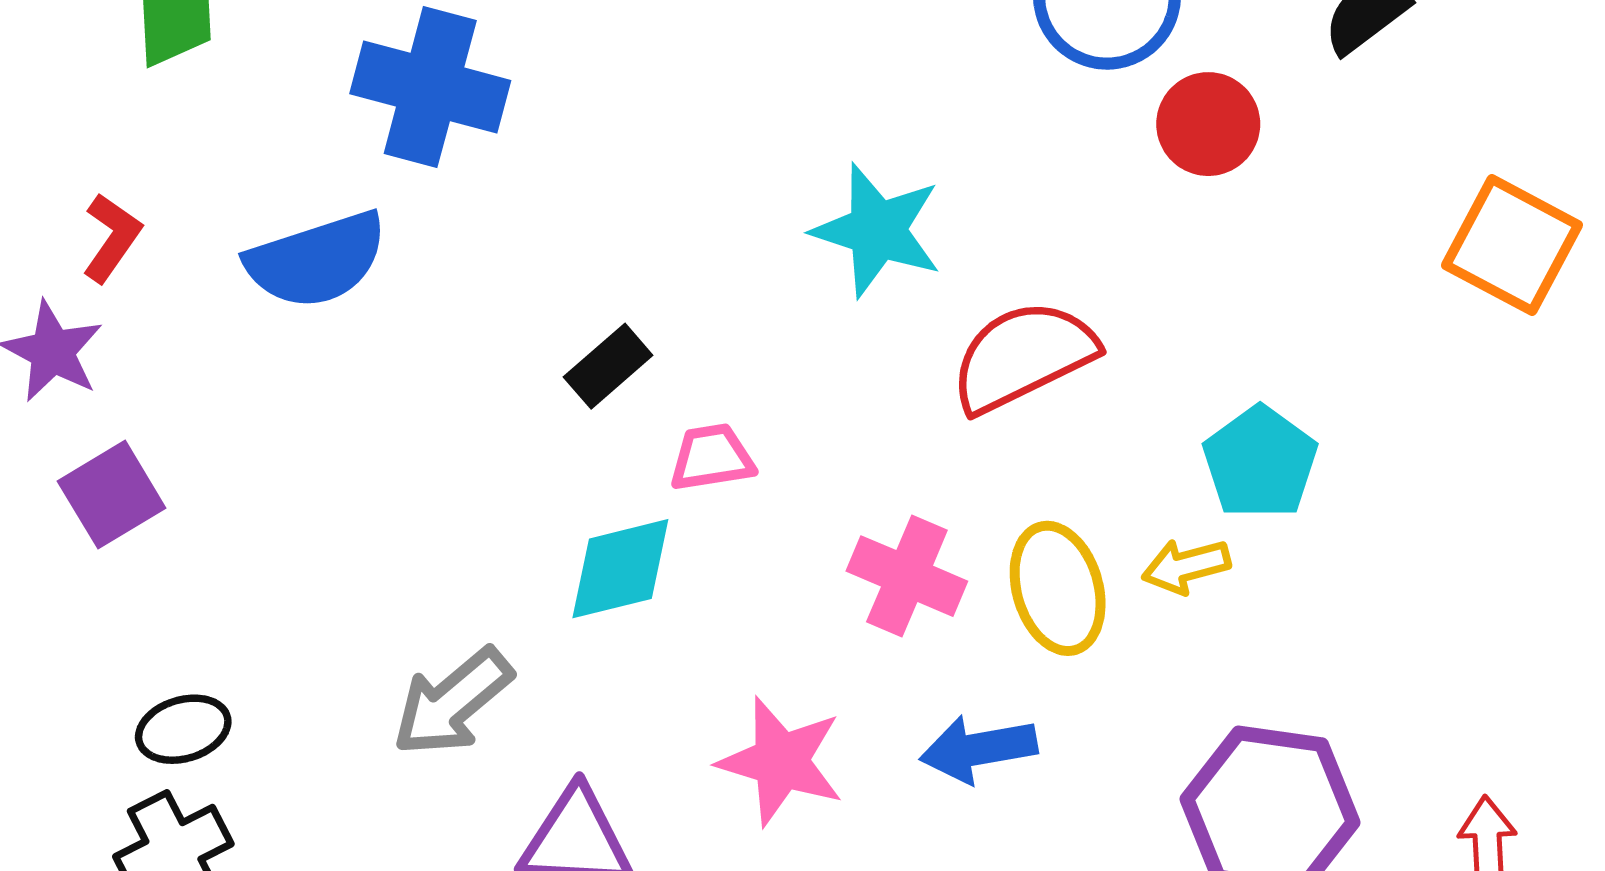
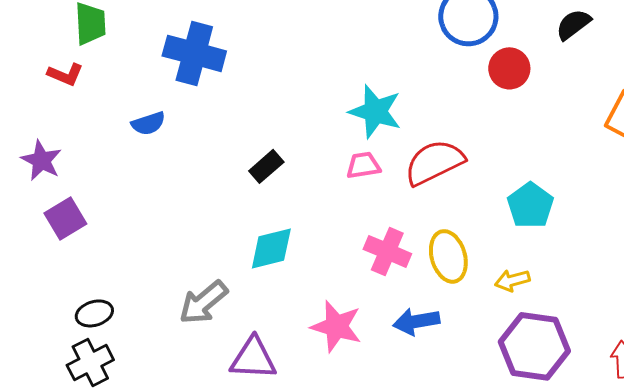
red L-shape: (112, 238) -> (65, 74), moved, turned 78
blue semicircle: (317, 260) -> (148, 123), size x0.6
pink trapezoid: (712, 458) -> (363, 165), moved
yellow arrow: (1186, 566) -> (512, 280), moved

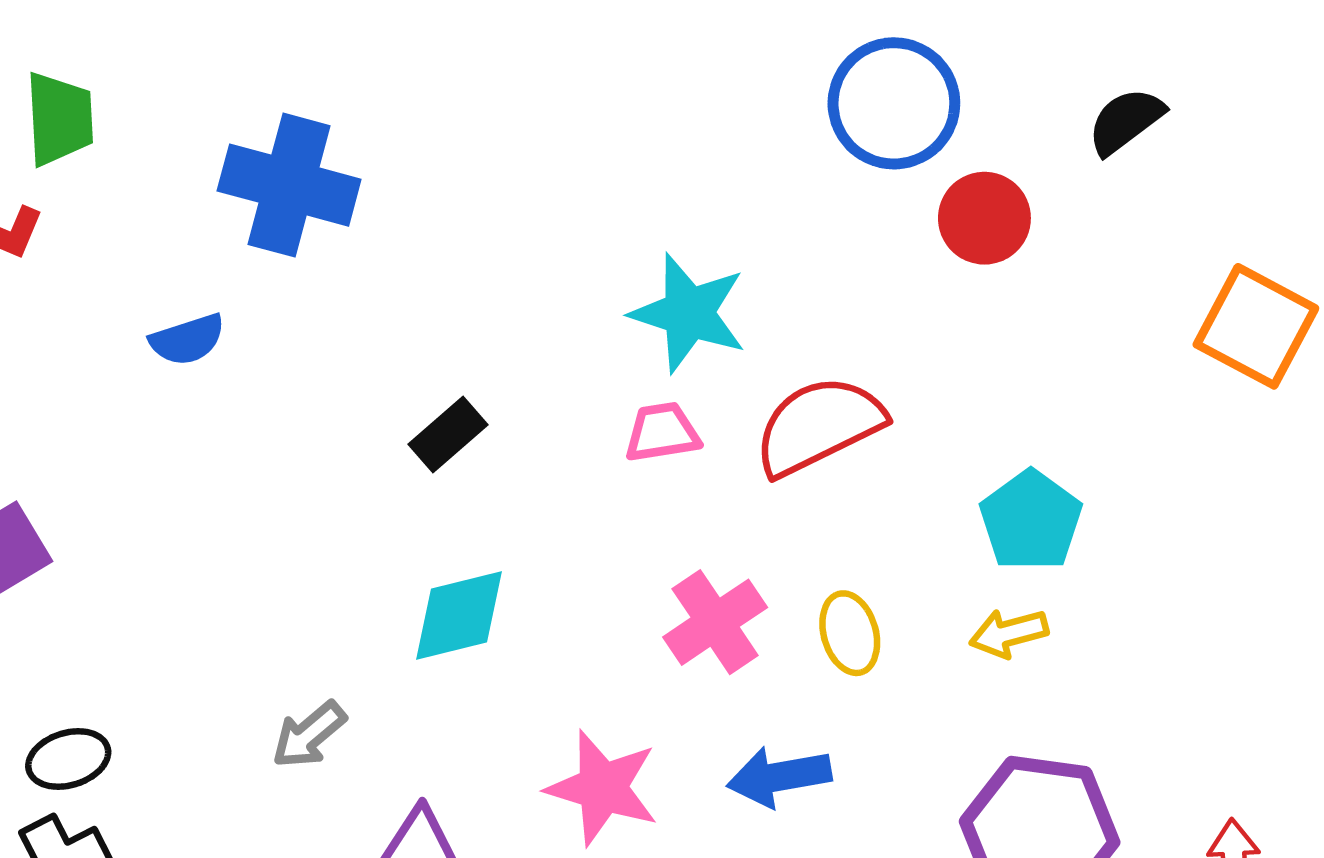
pink cross: (387, 251) -> (715, 622), turned 33
yellow ellipse: (448, 256) -> (850, 633), size x0.7
yellow arrow: (512, 280) -> (1009, 633), moved
gray arrow: (203, 302) -> (309, 735), size x0.7

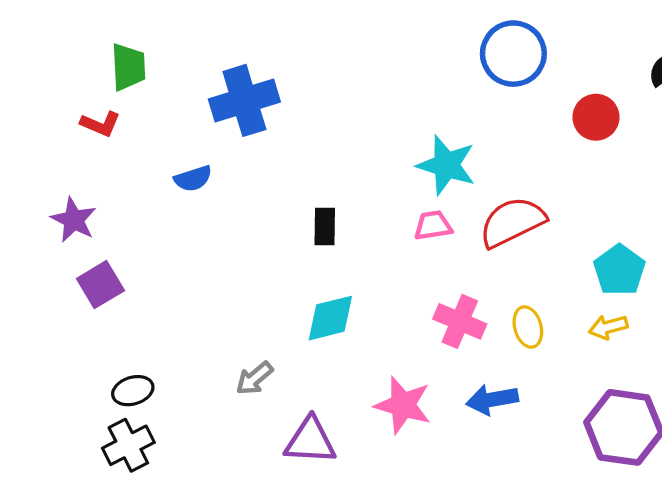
blue circle: (894, 103) -> (513, 54), moved
blue cross: (289, 185) -> (244, 100), turned -32
black rectangle: (448, 434) -> (325, 227), turned -48
pink cross: (715, 622) -> (460, 321), turned -33

